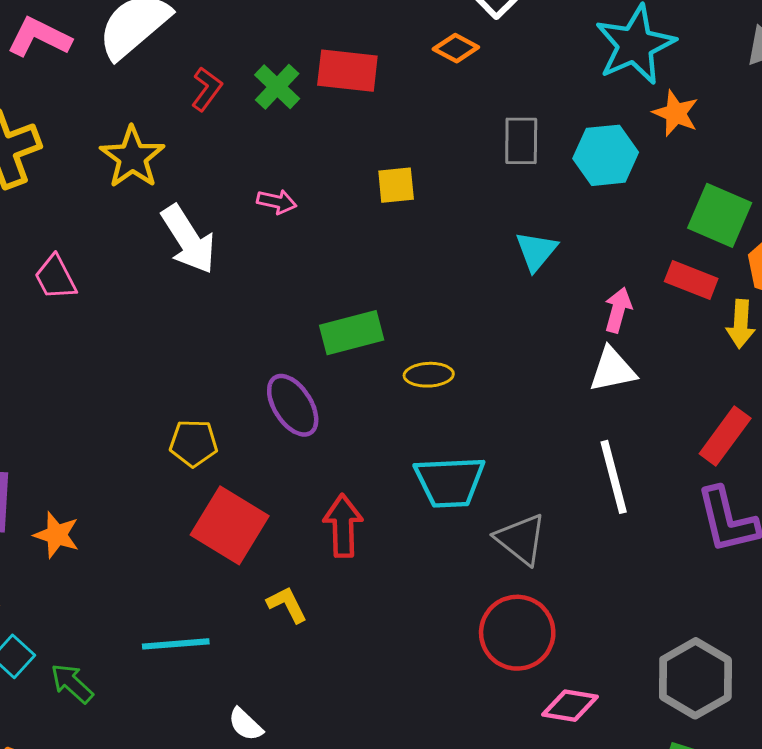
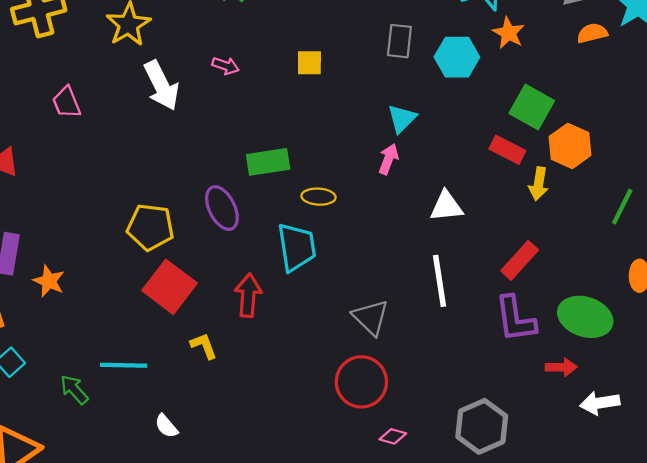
pink arrow: (618, 310) -> (388, 159), moved
yellow pentagon: (193, 443) -> (150, 227), size x1.4
cyan trapezoid: (450, 482) -> (297, 247), moved, turned -102
green arrow: (72, 683) -> (74, 390), moved
pink diamond: (570, 706) -> (393, 436), size x0.7

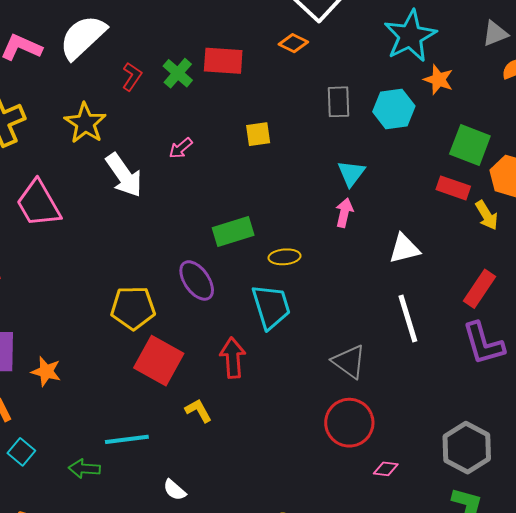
pink arrow: (226, 66) -> (181, 148), turned 130
pink trapezoid: (67, 102) -> (38, 204), size x1.6
yellow arrow: (539, 184) -> (487, 215), turned -32
green arrow: (74, 390) -> (84, 469), turned -36

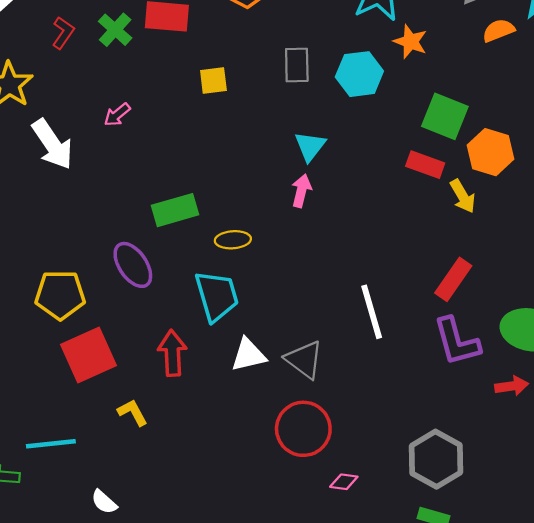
yellow square: (258, 134) -> (213, 81), moved
white triangle: (404, 249) -> (248, 355), moved
red square: (159, 361) -> (89, 355), turned 36

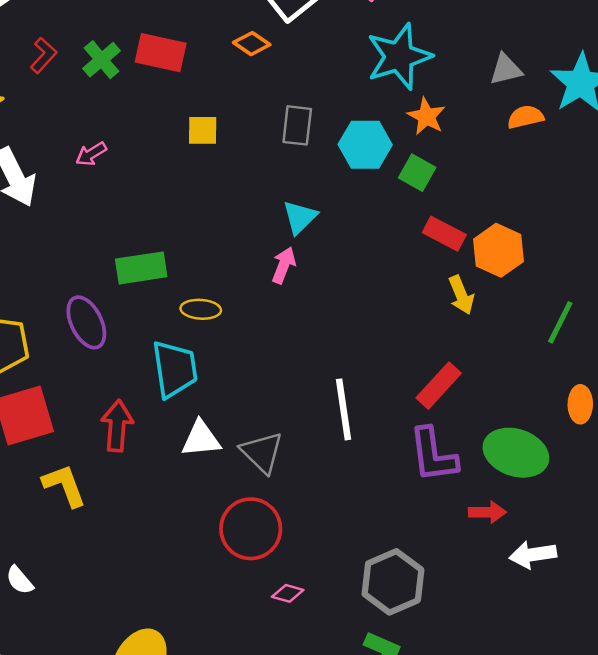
green square: (445, 116) -> (417, 173), moved, size x0.7
red rectangle: (425, 165) -> (444, 234), moved
yellow L-shape: (133, 412) -> (64, 485), size x1.4

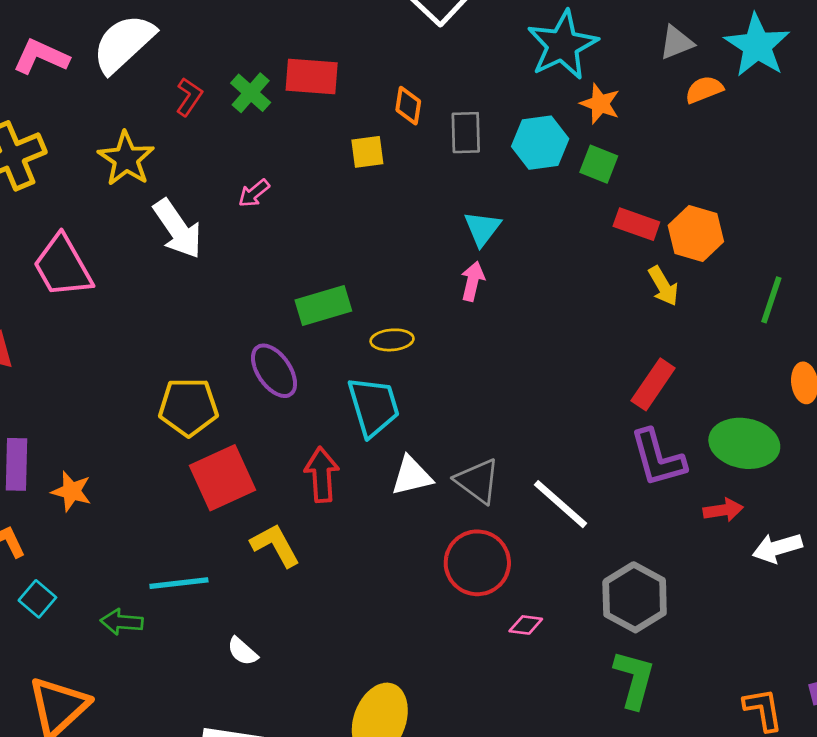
orange diamond: (252, 44) -> (408, 106), moved, turned 72
white line: (344, 409) -> (561, 504), moved, turned -32

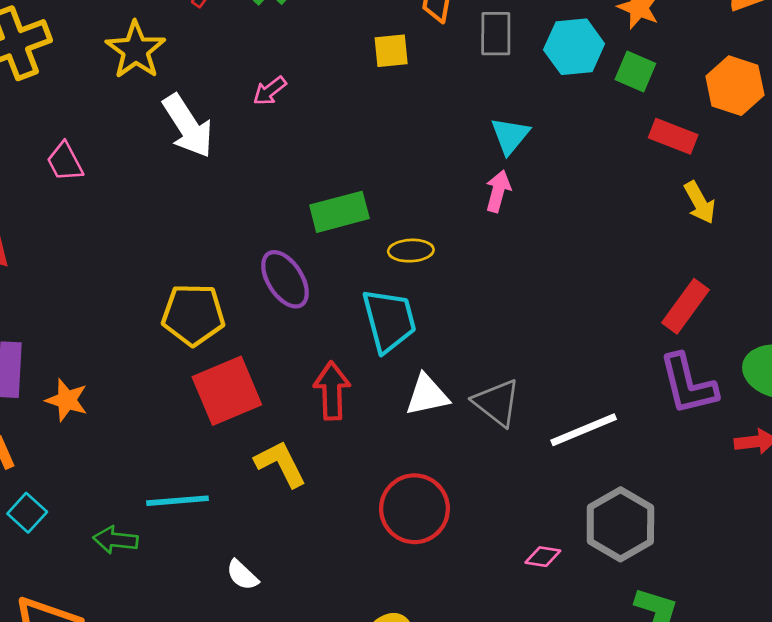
orange hexagon: (696, 234) -> (735, 86), moved
pink trapezoid: (63, 266) -> (65, 162), size x0.6
white line: (561, 504) -> (584, 430), turned -66
red circle: (477, 563) -> (414, 509), moved
gray hexagon: (635, 597) -> (620, 524), moved

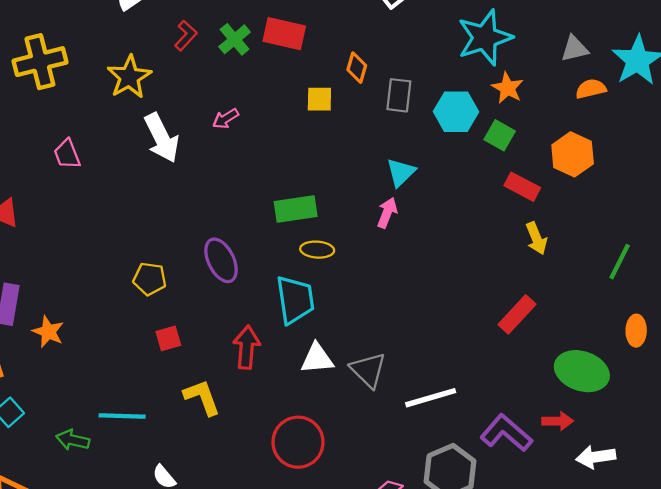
green rectangle: (339, 212) -> (296, 209), moved
yellow pentagon: (193, 315) -> (150, 279), size x0.7
purple L-shape: (688, 384) -> (506, 433), moved, turned 138
red square: (227, 391) -> (168, 338), size x0.5

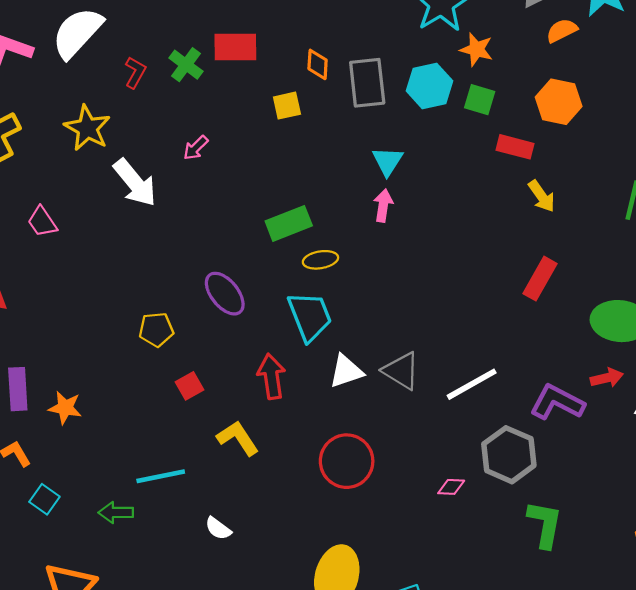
gray rectangle: (399, 95) -> (367, 83), size x1.4

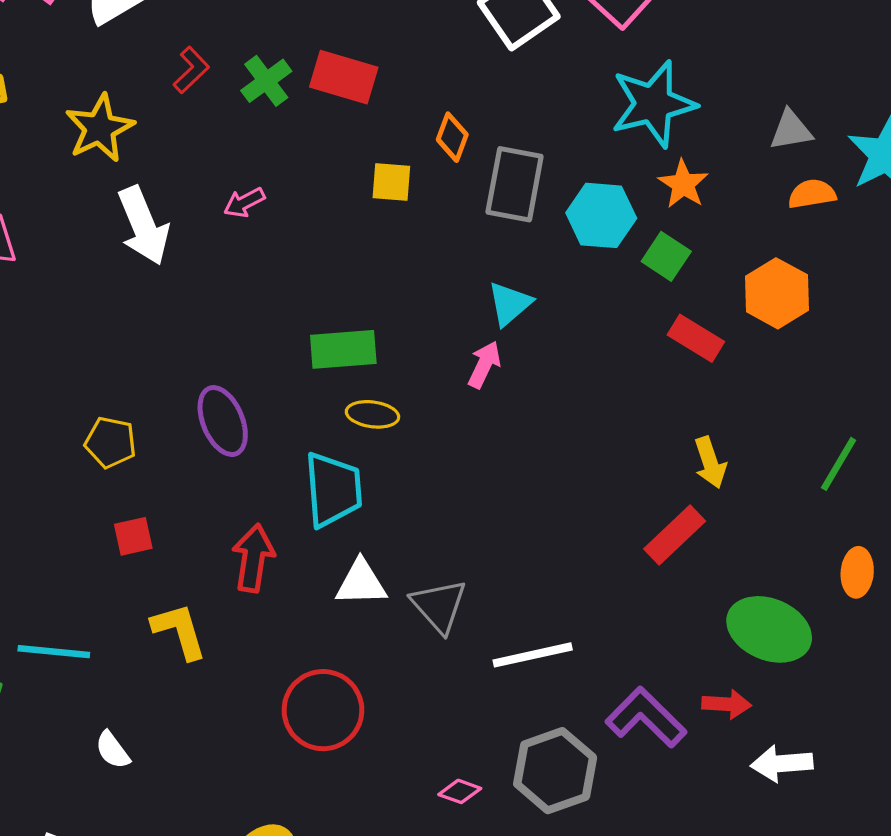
yellow arrow: (542, 196) -> (710, 463), moved

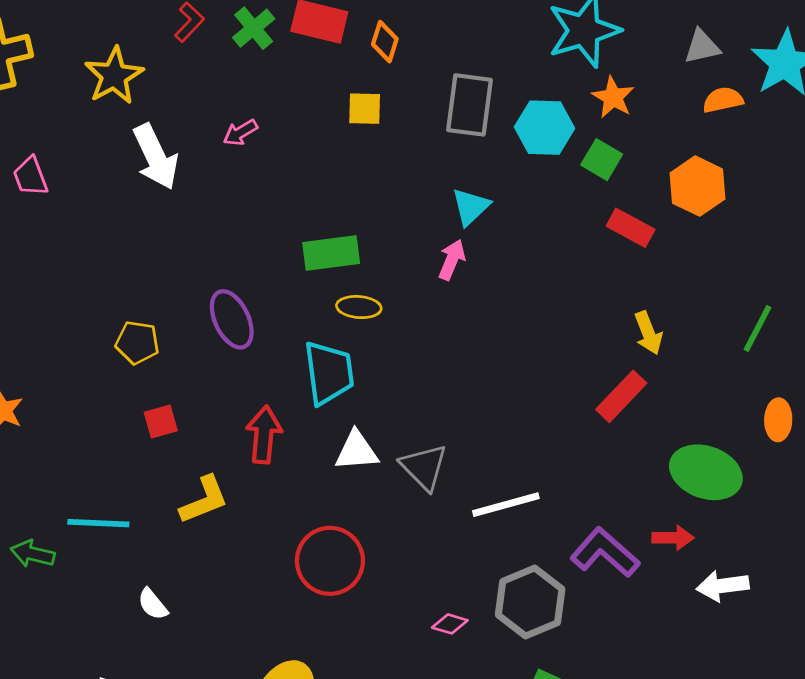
orange diamond: (452, 137) -> (385, 42), moved
yellow L-shape: (179, 631) -> (204, 500), turned 88

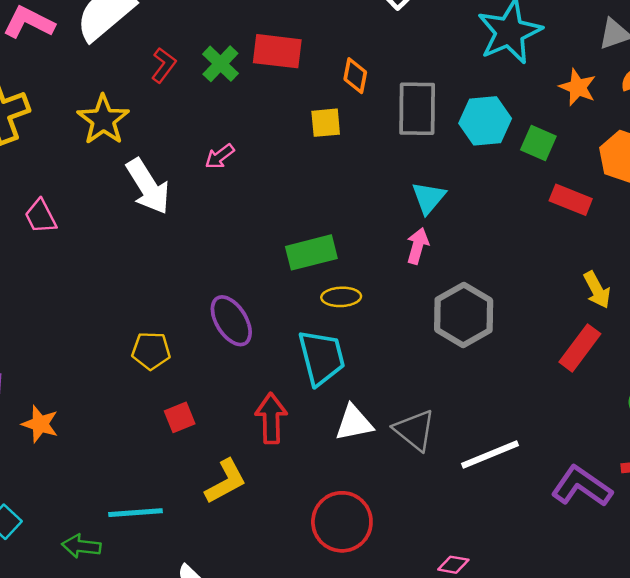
orange diamond: (385, 42) -> (355, 76), moved
orange star: (613, 97) -> (578, 87), moved
gray hexagon: (530, 602) -> (464, 315), moved

